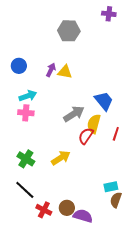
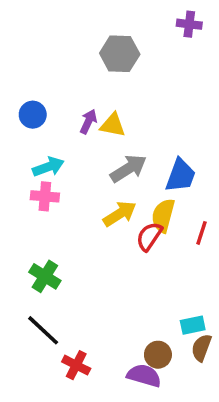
blue trapezoid: (104, 101) -> (181, 175), turned 60
gray arrow: (74, 114) -> (128, 169), moved
yellow arrow: (61, 158) -> (120, 214), moved
brown circle: (67, 208) -> (158, 355), moved

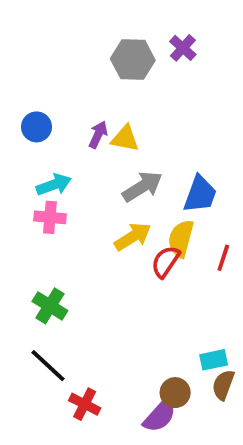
purple cross: (189, 24) -> (183, 48), moved, turned 35
purple semicircle: (144, 376) -> (160, 416), turned 116

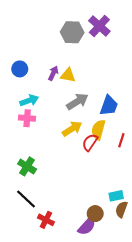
purple cross: (183, 48) -> (99, 26), size x1.5

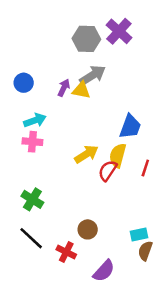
gray arrow: (77, 101) -> (93, 75), moved
brown circle: (95, 214) -> (88, 229), moved
red cross: (46, 220) -> (66, 252), moved

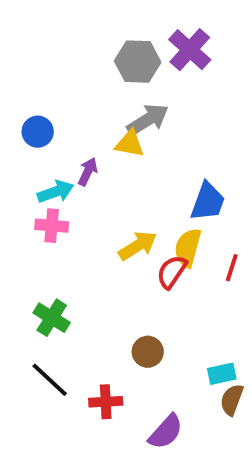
purple arrow: (64, 88) -> (88, 172), moved
brown circle: (88, 229) -> (148, 352), moved
red cross: (66, 252) -> (106, 402), turned -30

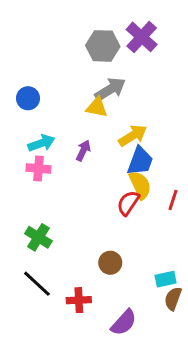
purple arrow: (88, 172) -> (83, 151), moved
blue trapezoid: (208, 202) -> (140, 161), moved
yellow arrow: (138, 246) -> (133, 136), moved
yellow semicircle: (188, 248) -> (140, 185), turned 140

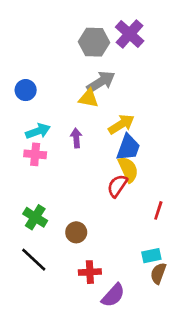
purple arrow: (83, 151) -> (76, 138), turned -30
red line: (173, 200) -> (158, 210), moved
brown circle: (110, 263) -> (76, 232), moved
red cross: (79, 300) -> (90, 272), moved

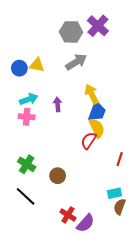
yellow triangle: (89, 98) -> (37, 65), moved
yellow arrow: (121, 124) -> (92, 94), turned -84
red cross: (90, 272) -> (68, 215), moved, turned 35

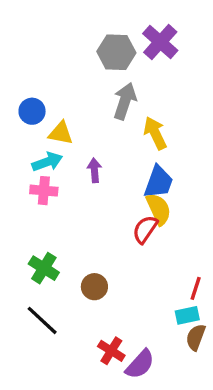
gray arrow: (76, 62) -> (125, 101), turned -40
yellow triangle: (37, 65) -> (61, 133), moved
yellow arrow: (92, 94) -> (155, 133), moved
red line: (120, 159) -> (196, 288), moved

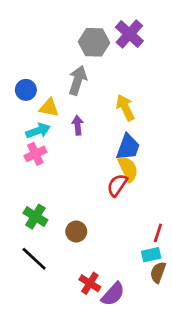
gray arrow: (125, 101) -> (78, 80), moved
purple arrow: (94, 170) -> (78, 125), moved
pink cross: (44, 191) -> (35, 154), turned -30

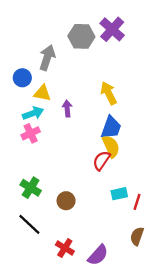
gray arrow: (78, 80) -> (47, 58), moved
cyan rectangle: (151, 255) -> (119, 194), moved
red cross: (90, 283) -> (65, 248), moved

